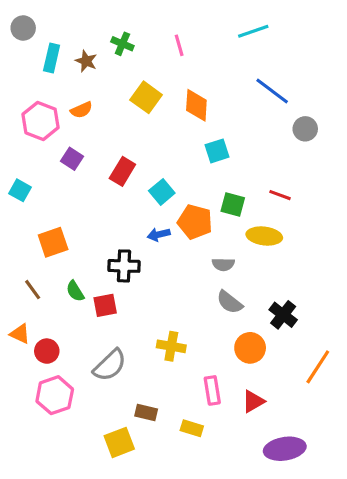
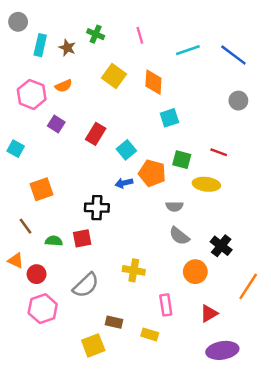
cyan line: (253, 31) -> (188, 50), moved
blue line: (272, 91) -> (233, 55), moved
green semicircle: (75, 291) -> (54, 241), moved, turned 126
red triangle: (253, 401) -> (209, 313), moved

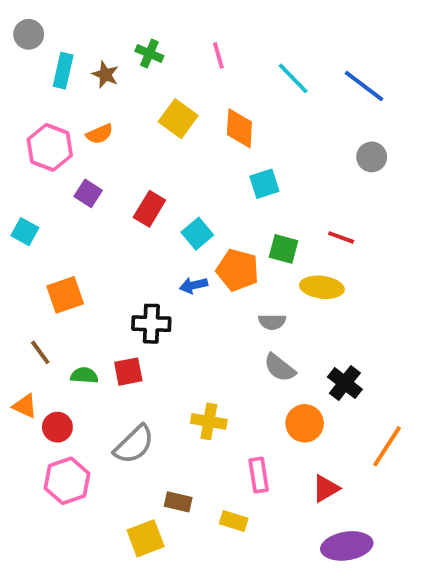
cyan line: (188, 50) -> (293, 78), turned 65

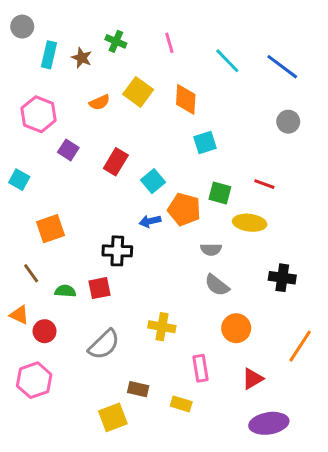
orange semicircle: (100, 134) -> (99, 102), moved
black cross: (345, 383) -> (282, 278), moved, turned -30
pink hexagon: (67, 481) -> (34, 380), moved

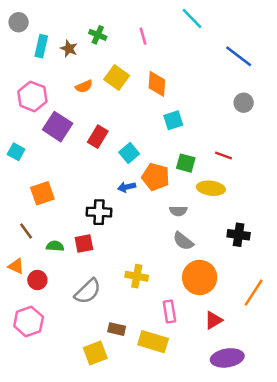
cyan line: (227, 61) -> (192, 18), moved
purple square: (68, 150) -> (58, 127), size x1.6
orange circle: (236, 328) -> (200, 277), size x1.4
yellow rectangle: (181, 404) -> (153, 342), size x1.6

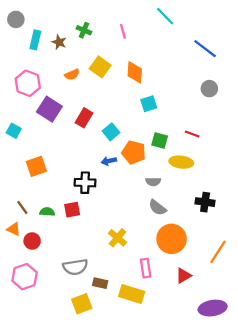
brown line: (26, 231) -> (22, 207), moved
yellow cross: (137, 276) -> (117, 238), turned 30
gray semicircle: (88, 291) -> (75, 267), moved, turned 35
purple ellipse: (227, 358) -> (213, 308), moved

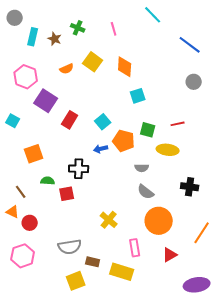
red rectangle: (84, 118) -> (70, 120), moved
red line: (192, 134) -> (178, 124), turned -32
green semicircle: (47, 212) -> (48, 181), moved

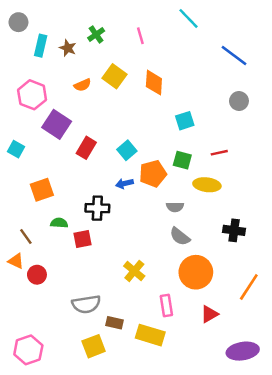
green cross: (78, 28) -> (96, 34), turned 32
cyan square: (138, 96) -> (185, 121), moved
orange pentagon: (124, 141) -> (153, 174), turned -30
pink hexagon: (23, 256) -> (28, 350), moved

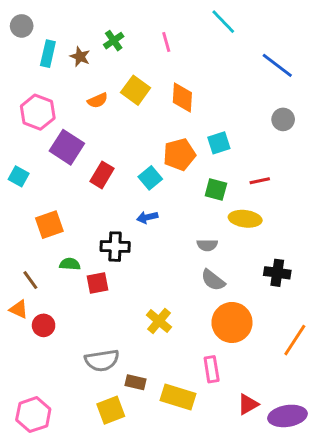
orange pentagon: (153, 174) -> (179, 154), moved
pink rectangle: (166, 305) -> (212, 369), moved
red triangle: (209, 314) -> (248, 404), moved

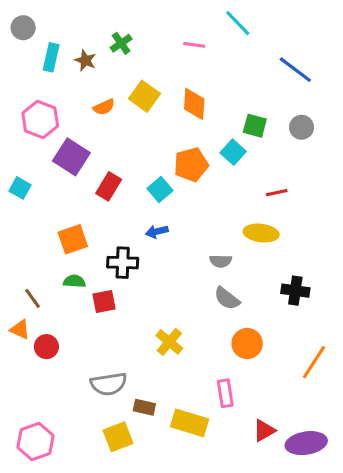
pink line: (166, 42) -> (194, 45), moved, turned -66
cyan square: (219, 143) -> (233, 152), turned -30
green square: (216, 190) -> (255, 126), moved
orange square: (49, 225) -> (73, 239), moved
orange circle: (232, 322) -> (247, 343), size x0.7

